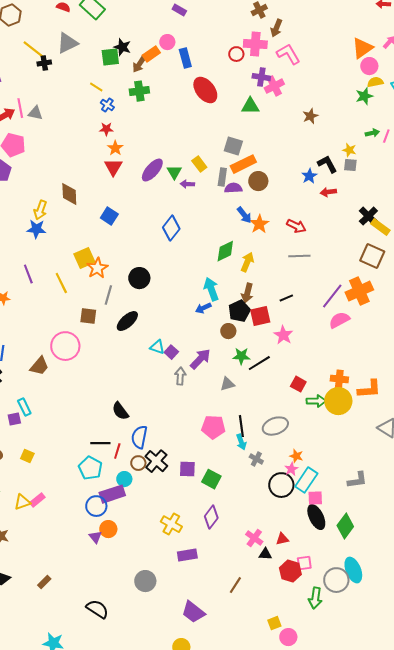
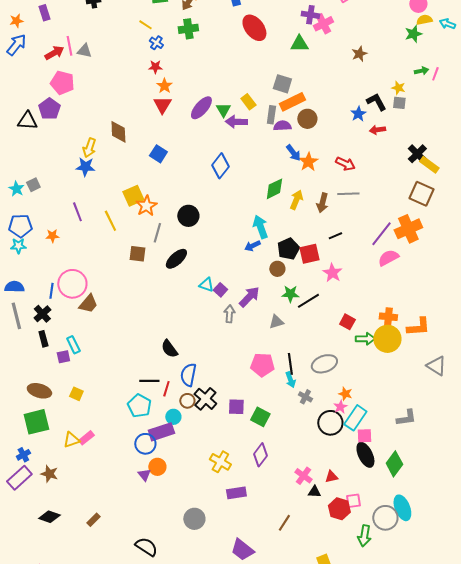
purple arrow: (187, 184) -> (236, 122), size x1.5
brown arrow: (247, 293) -> (322, 203), moved
pink circle: (65, 346) -> (72, 284), moved

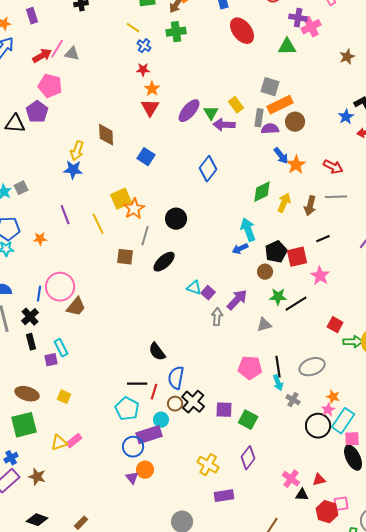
pink line: (69, 46) -> (57, 49), turned 42

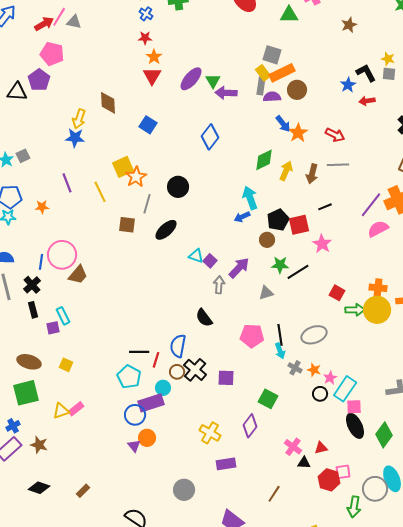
yellow rectangle: (236, 105) -> (263, 73), moved
black semicircle: (157, 352) -> (204, 318), moved
orange star: (333, 397) -> (314, 370), moved
green square: (248, 420) -> (268, 399), moved
black circle: (318, 426) -> (320, 394), size x0.6

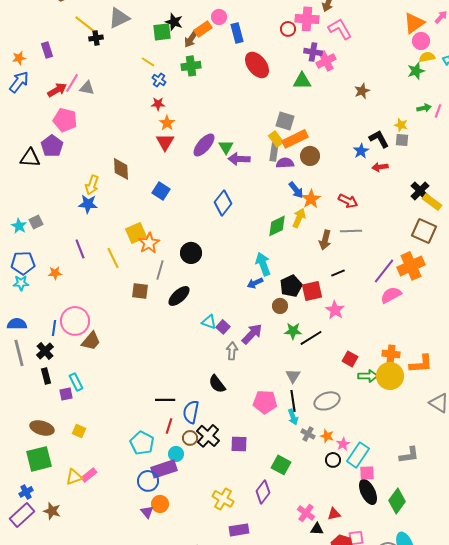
yellow arrow: (286, 171) -> (299, 218), moved
gray triangle: (266, 293) -> (293, 376), moved, turned -42
black line: (139, 352) -> (165, 400), moved

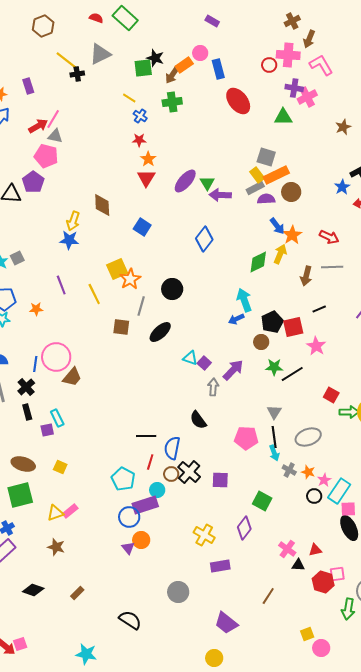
gray triangle: (87, 88) -> (55, 136), moved
gray rectangle: (274, 152) -> (255, 188), turned 54
brown star: (52, 511) -> (56, 547), moved

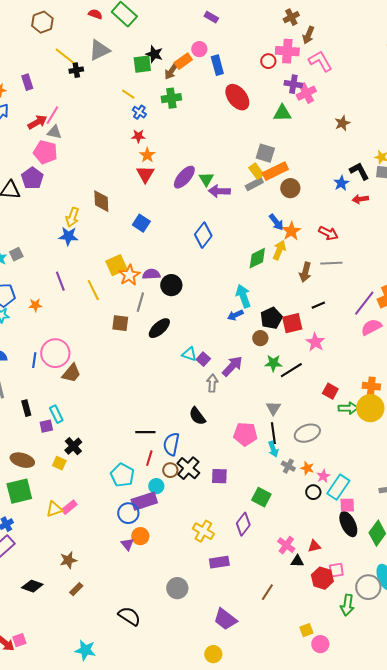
purple semicircle: (266, 199) -> (151, 274), moved
black cross: (26, 387) -> (73, 446), moved
brown star: (56, 547) -> (68, 560), moved, turned -30

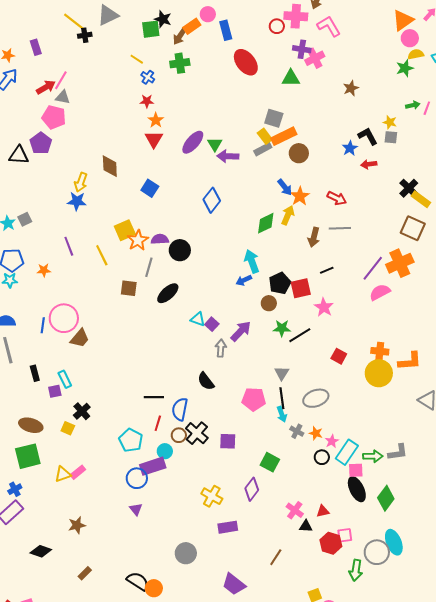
green arrow: (348, 408) -> (373, 456), moved
orange circle: (140, 536) -> (154, 588), moved
brown rectangle: (76, 589) -> (85, 573), moved

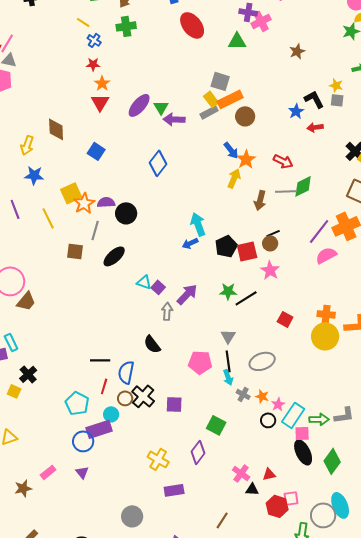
blue star: (77, 201) -> (34, 175), moved
green diamond: (266, 223) -> (303, 186), moved
brown circle: (269, 303) -> (270, 243), moved
pink rectangle: (78, 472) -> (48, 472), moved

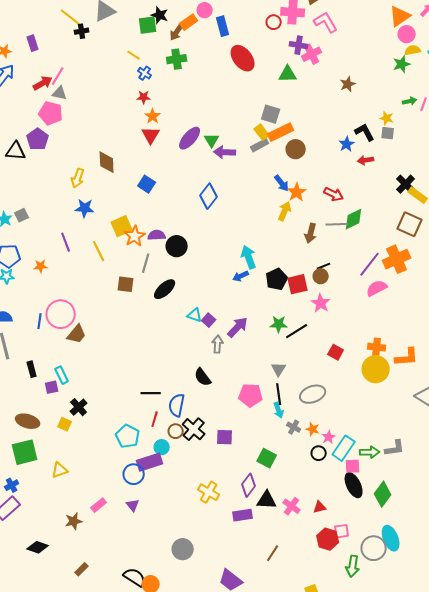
black triangle: (252, 489) -> (267, 500), moved, size x1.5
purple rectangle: (174, 490) -> (243, 515), moved

